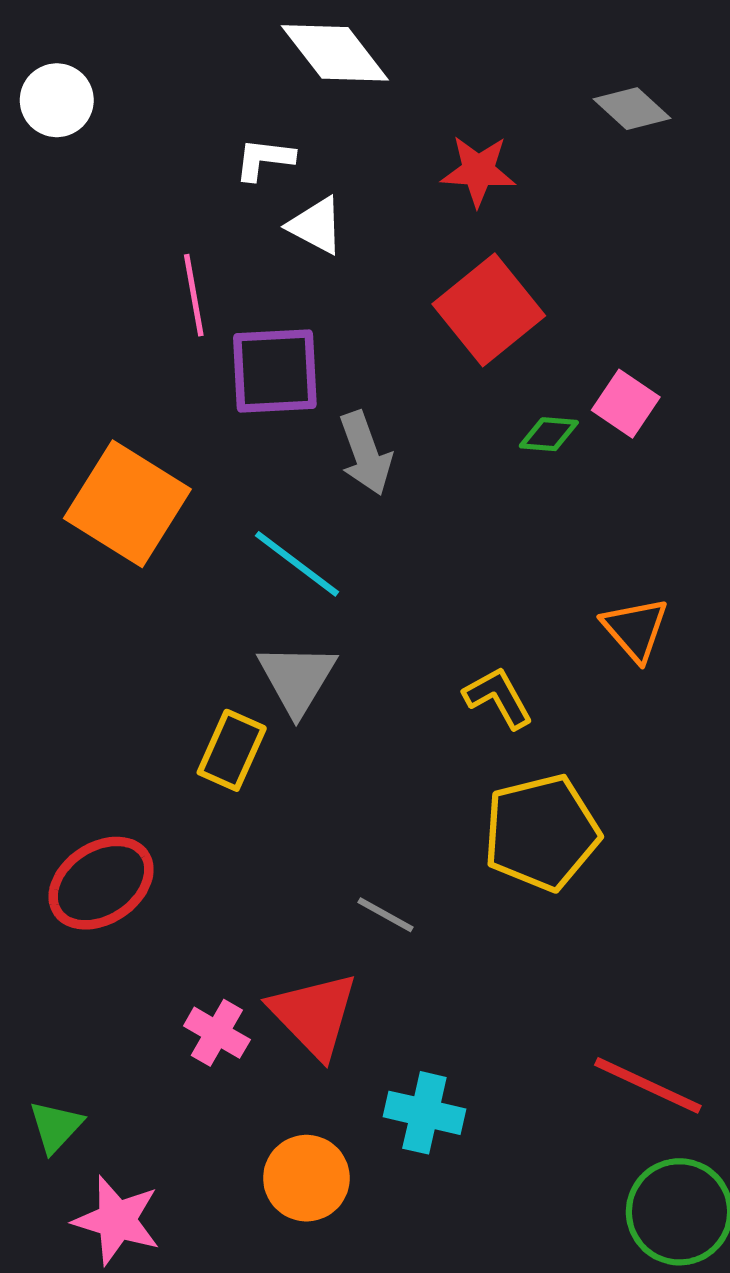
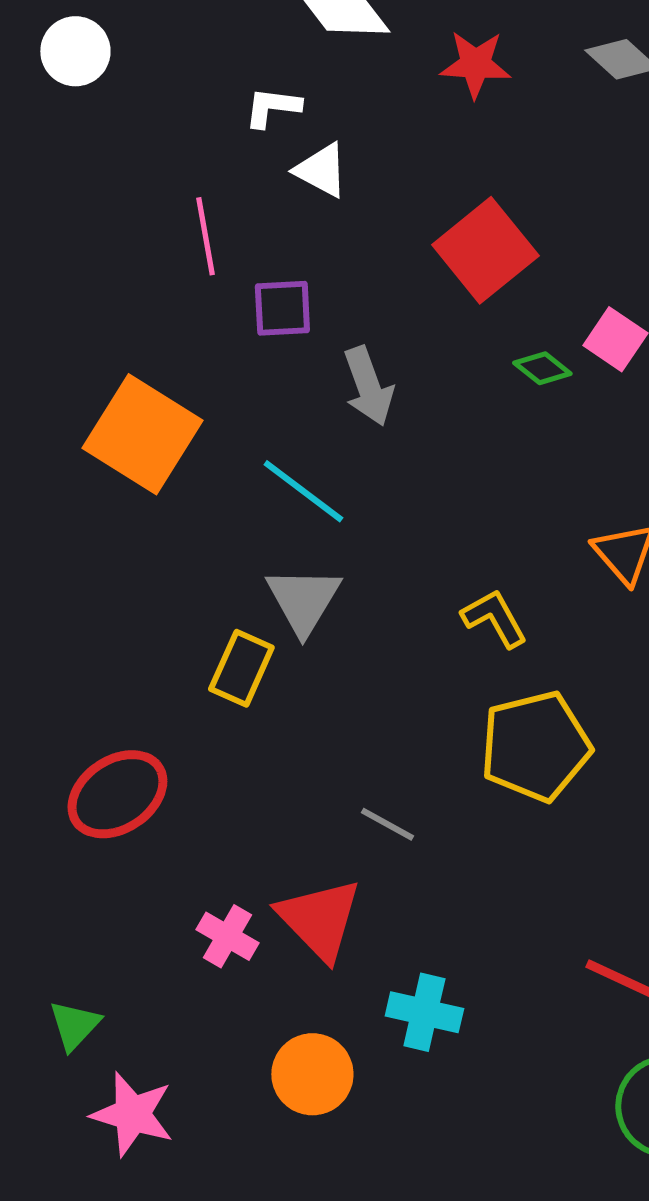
red star: (478, 171) -> (475, 64), moved
purple square: (275, 371) -> (282, 308), size x0.7
green diamond: (549, 434) -> (542, 368), turned 34

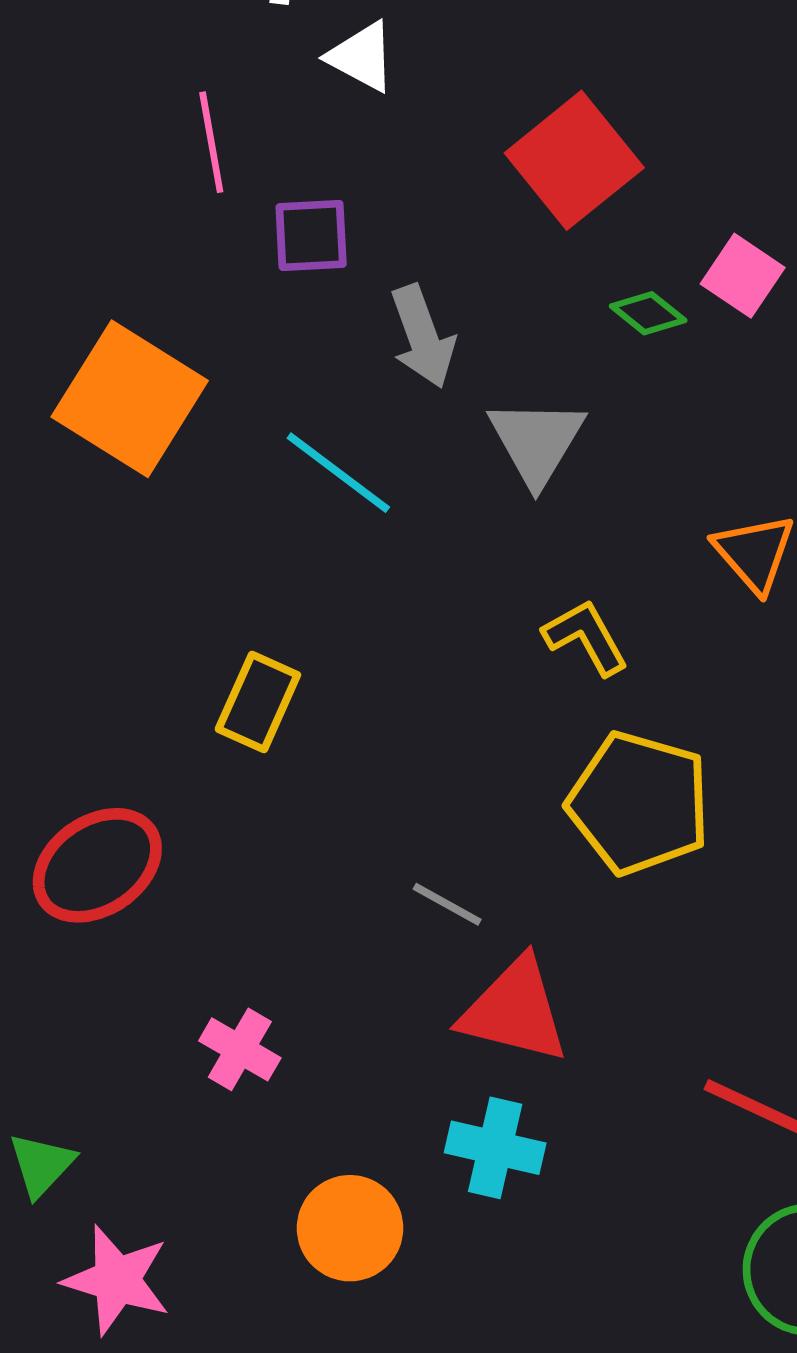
gray triangle: (303, 600) -> (537, 442), moved
yellow pentagon: (535, 746) -> (639, 803), turned 30
red triangle: (319, 919) -> (515, 1010), moved, turned -32

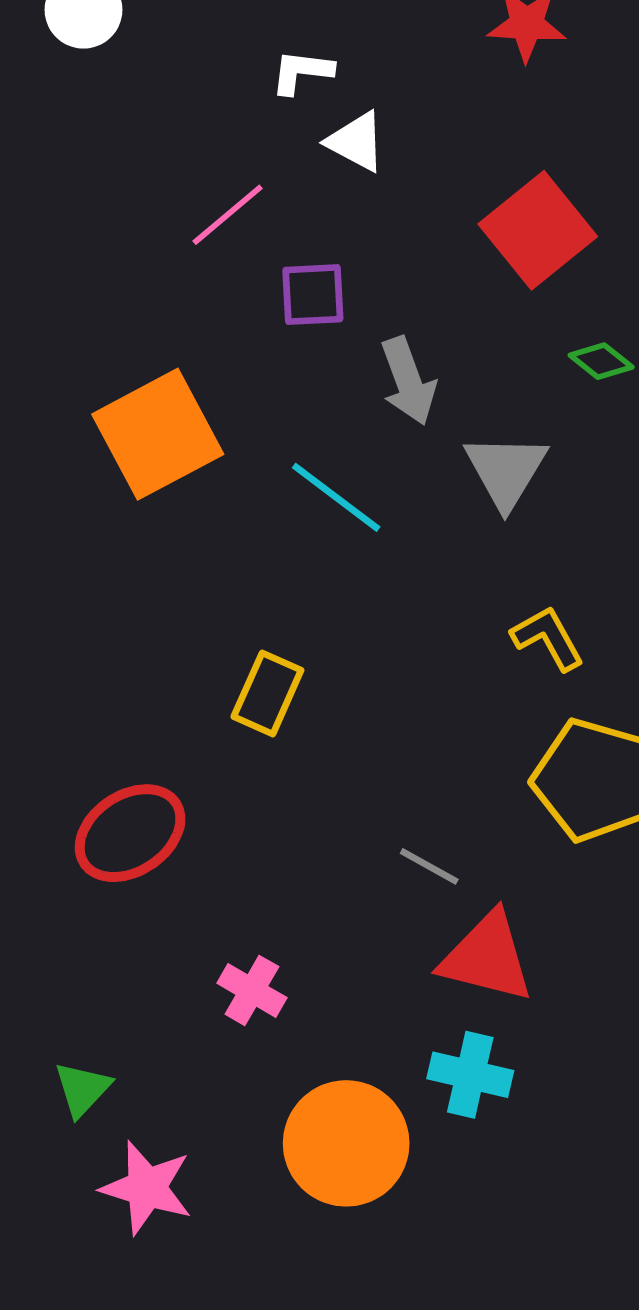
pink line: (211, 142) -> (228, 215), turned 60
orange square: (130, 399) -> (158, 434), turned 30
orange circle: (350, 1228) -> (346, 1143), size x1.4

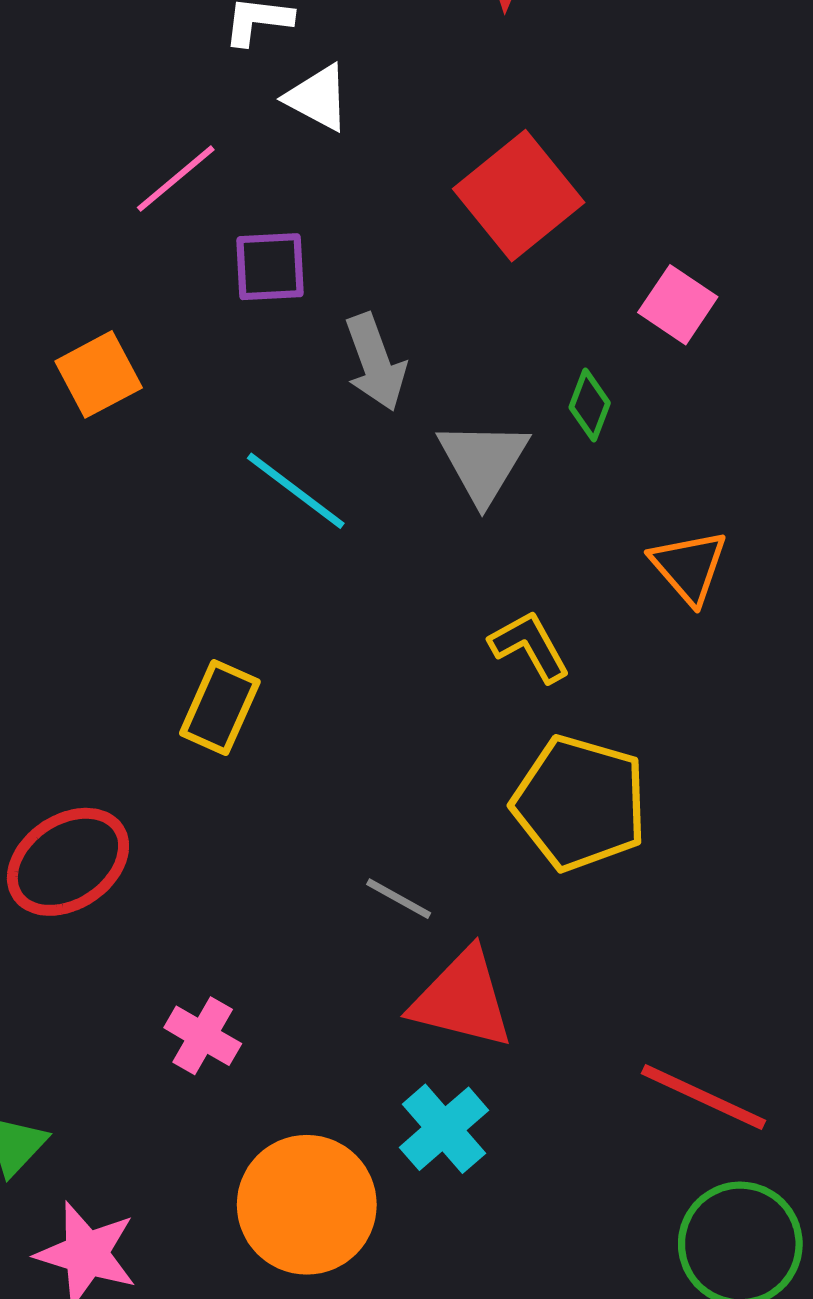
green diamond: (601, 361) -> (590, 405), moved, turned 72
orange square: (158, 434) -> (99, 374), moved, size x0.6
cyan cross: (470, 1075) -> (444, 1129), turned 36

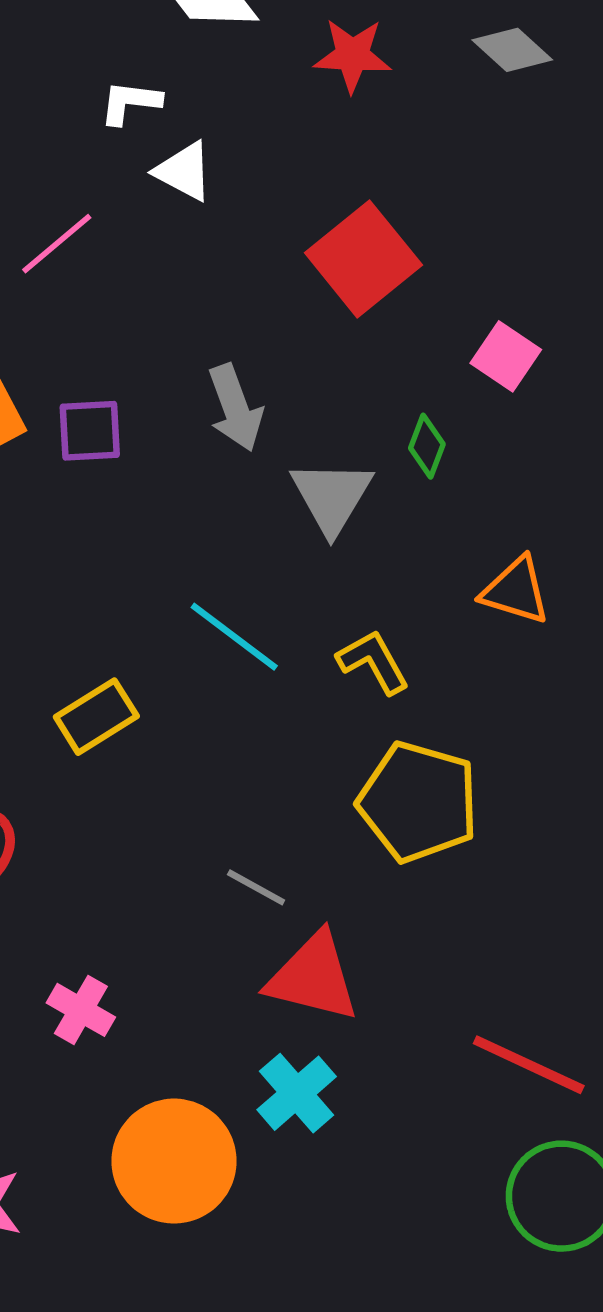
purple square: (270, 267) -> (90, 431), moved
cyan line: (296, 491) -> (234, 637), moved
orange triangle: (689, 567) -> (516, 591), turned -32
yellow rectangle: (220, 708) -> (96, 717), turned 34

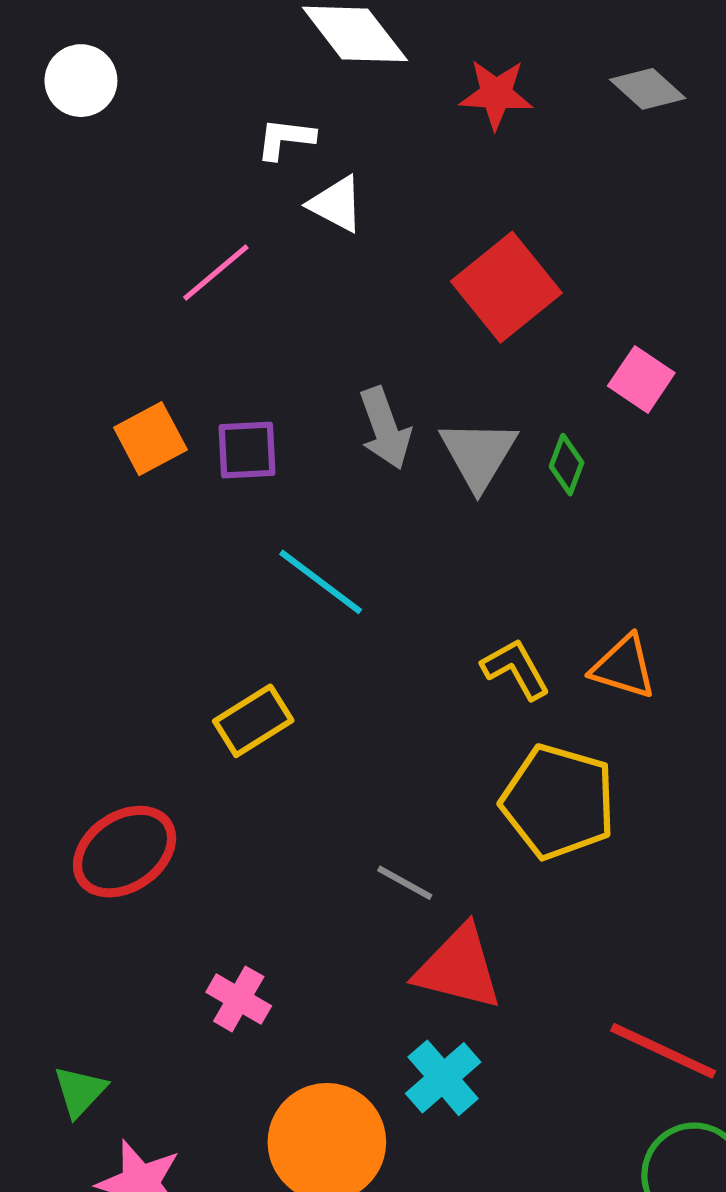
gray triangle: (332, 497) -> (478, 454), moved
orange triangle: (516, 591) -> (624, 667), moved
cyan line: (234, 637) -> (321, 582), moved

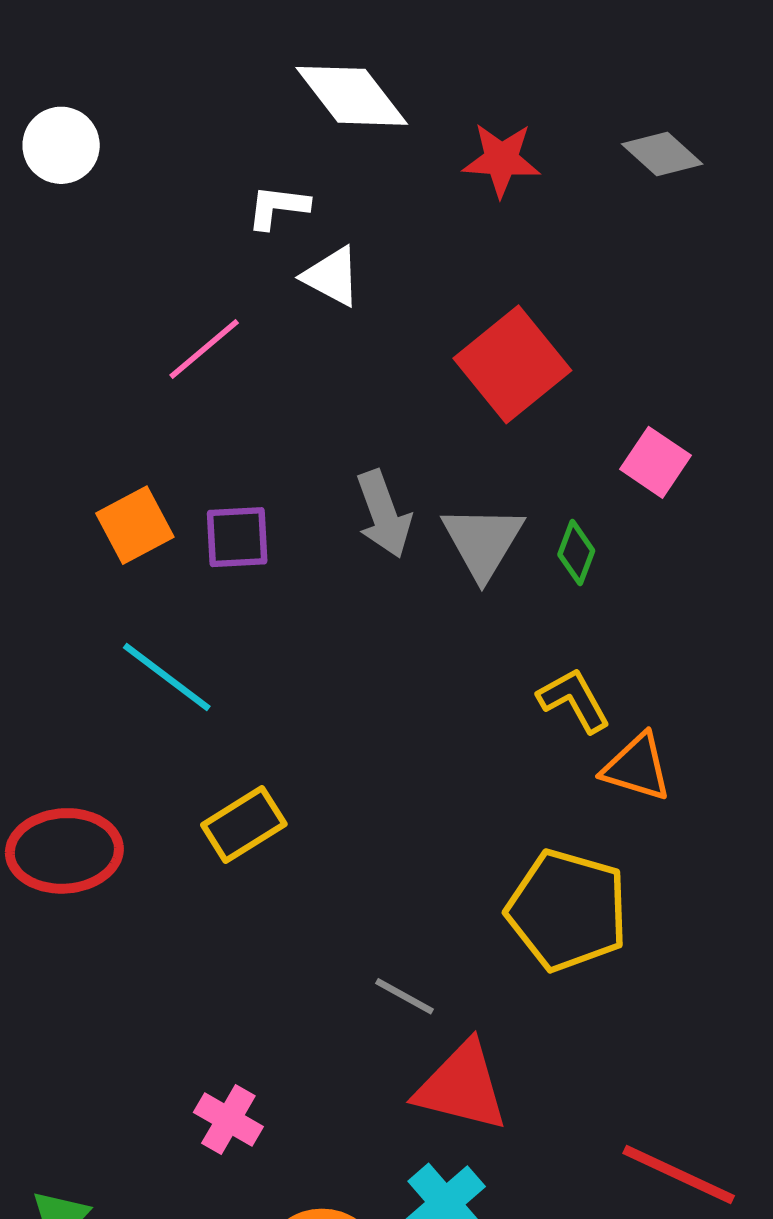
cyan line: (321, 582) -> (167, 677), moved
yellow L-shape: (516, 669) -> (574, 700), moved
red ellipse: (125, 852) -> (64, 851), moved, turned 30

